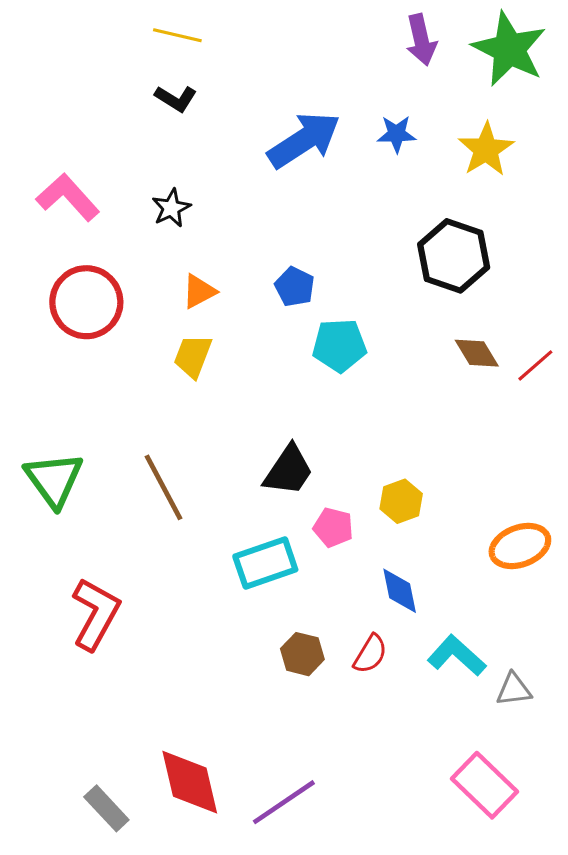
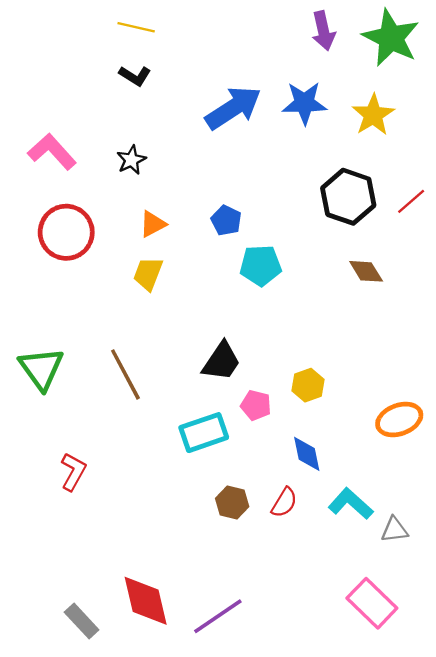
blue star: (397, 134) -> (304, 103), size x1.5
red line: (535, 365) -> (411, 201), moved
red L-shape: (96, 614) -> (73, 472), size x0.7

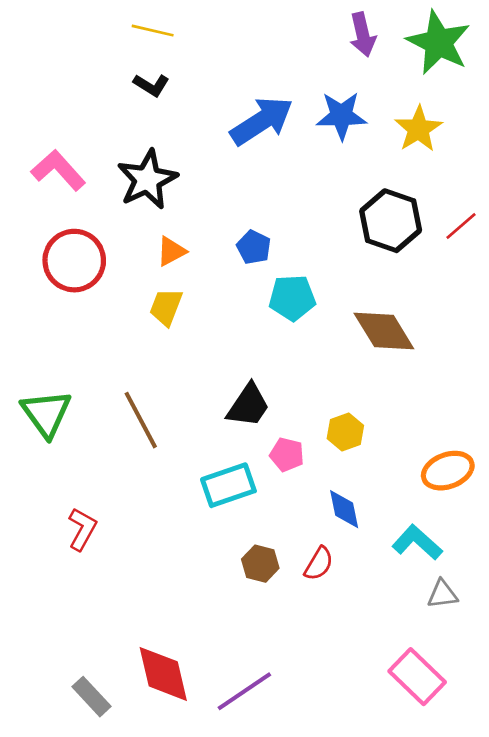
black star: (131, 160) -> (147, 179), size x1.8
brown diamond: (366, 271) -> (384, 331), moved, size x1.6
cyan L-shape: (351, 504) -> (417, 542), moved

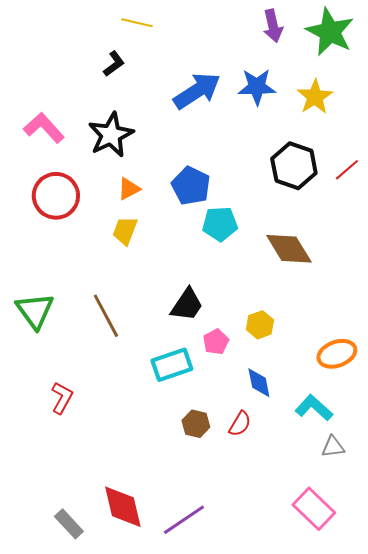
yellow line: (153, 31) -> (137, 23), moved
black L-shape: (151, 85) -> (114, 64), turned -68
blue pentagon: (254, 247) -> (191, 186), size x1.5
pink pentagon: (287, 455) -> (216, 342), turned 30

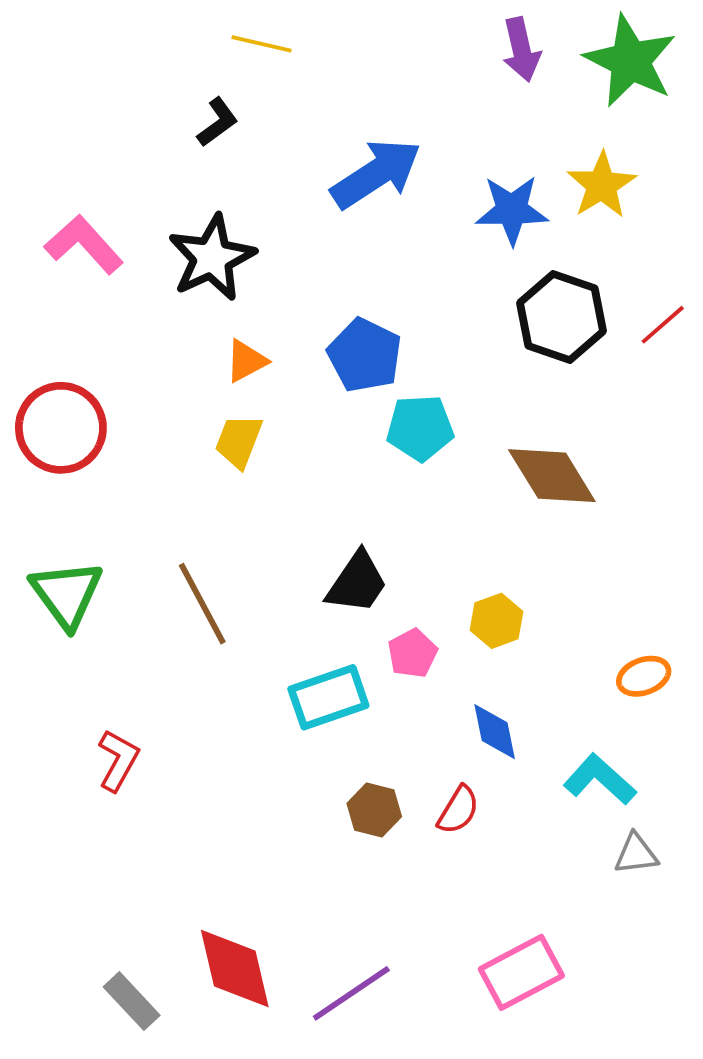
blue star: (257, 87) -> (512, 210), moved
red circle: (56, 196) -> (61, 428), moved
orange ellipse: (337, 354) -> (644, 676), size x0.7
pink rectangle: (314, 509) -> (521, 972), moved, turned -72

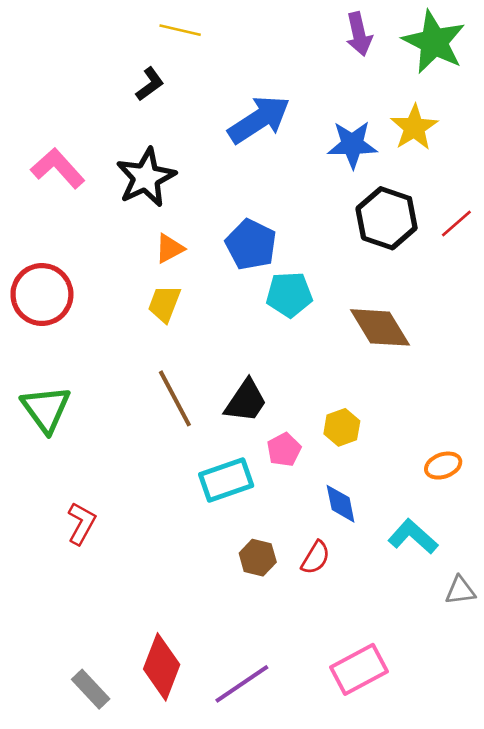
brown line: (202, 604) -> (175, 398), moved
gray triangle: (636, 854) -> (460, 590), moved
red diamond: (235, 969) -> (162, 667), turned 34

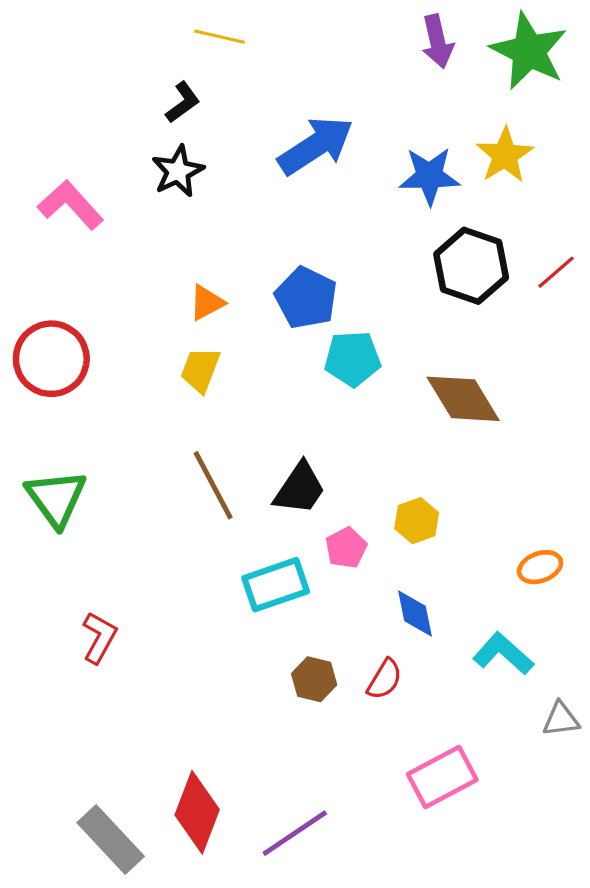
black star: (146, 177) -> (178, 171), moved, size x0.7
pink rectangle: (359, 669) -> (442, 777), moved
gray rectangle: (91, 689) -> (111, 839), size x1.4

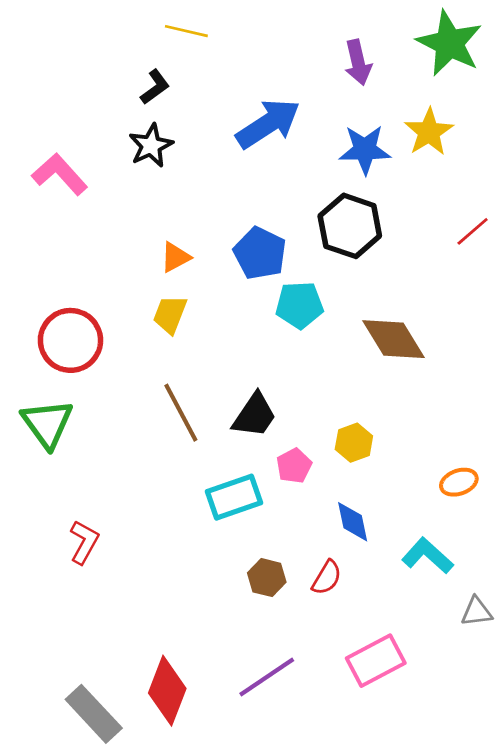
purple arrow: (437, 41) -> (358, 62), moved
black hexagon: (471, 266) -> (350, 226), moved
red circle: (51, 359) -> (70, 340), moved
purple line: (295, 833) -> (267, 677), moved

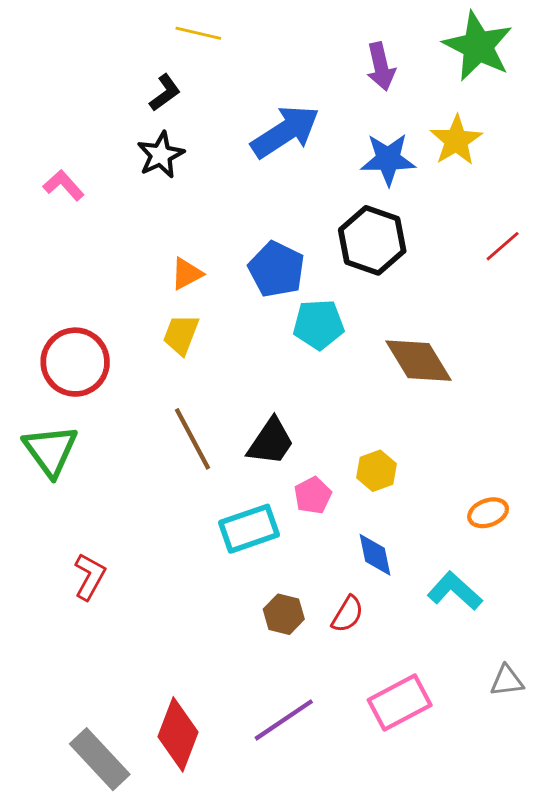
pink L-shape: (60, 174) -> (64, 185), size x0.7
gray triangle: (477, 612) -> (507, 681), moved

